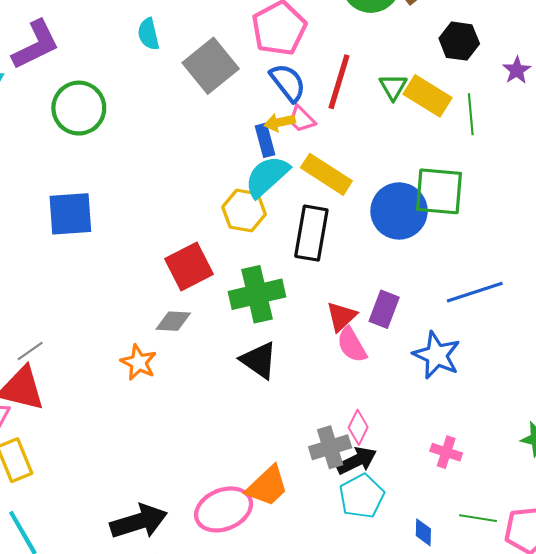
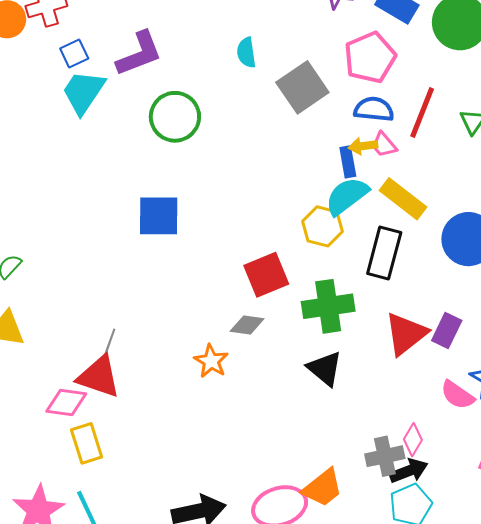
blue semicircle: (288, 83) -> (374, 109), turned -51
red triangle: (341, 316) -> (406, 334), size x1.5
pink semicircle: (352, 345) -> (457, 395), moved, turned -30
gray line: (30, 351) -> (110, 342), turned -40

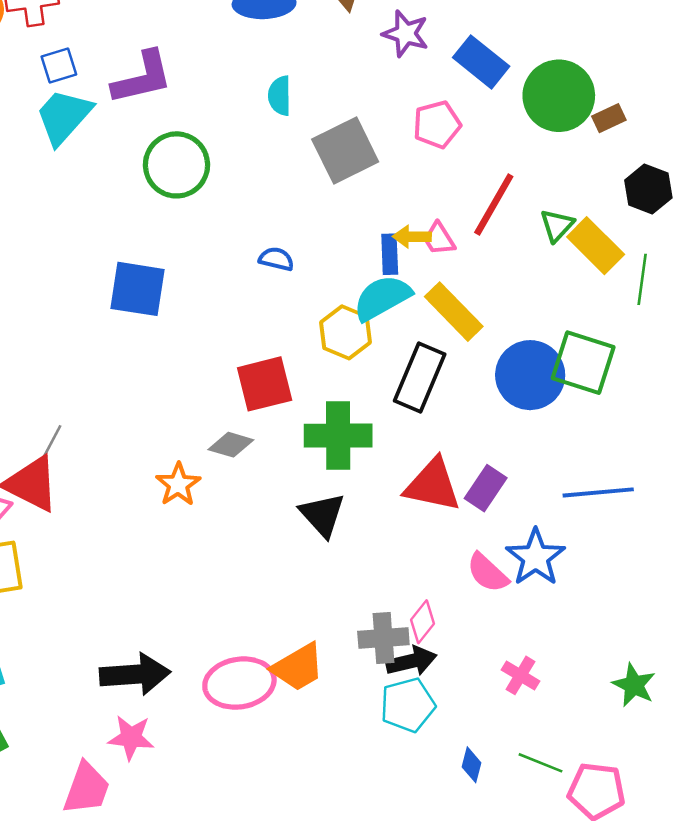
pink pentagon: (370, 57) -> (437, 124), size x0.7
blue semicircle: (374, 109) -> (276, 259), moved, size x0.7
red triangle: (406, 334) -> (433, 485), turned 42

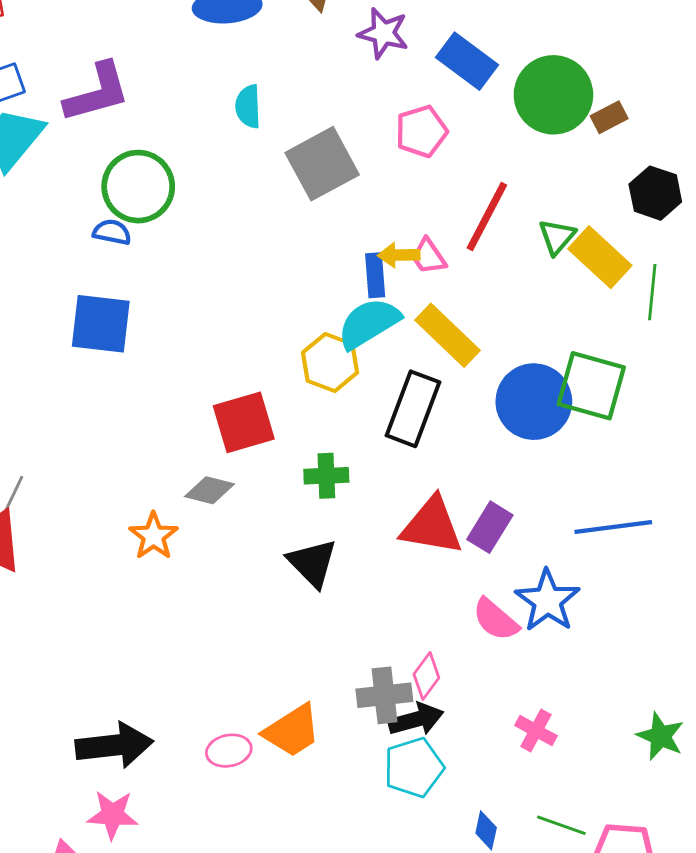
blue semicircle: (276, 259) -> (112, 232), moved
green cross: (338, 436) -> (326, 476), size x0.6
pink ellipse: (239, 683) -> (229, 751), size x0.6

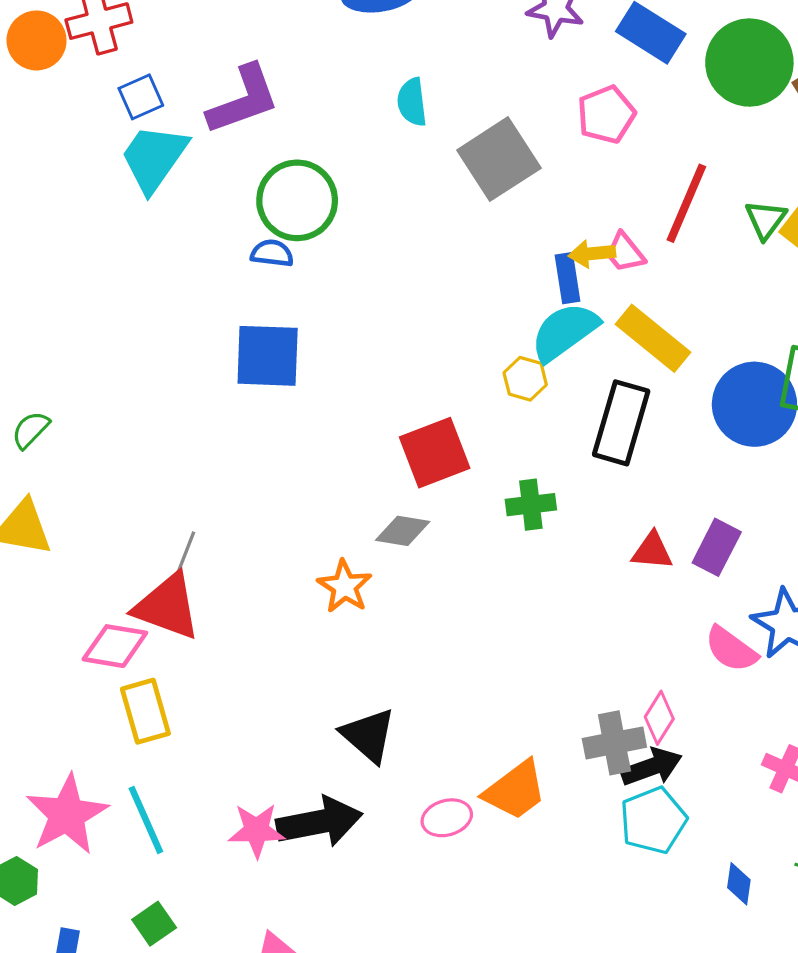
yellow hexagon: (330, 363) -> (525, 379), size x0.7
red triangle: (432, 526) -> (652, 551), size x0.6
black triangle: (312, 563) -> (368, 735), moved
pink star: (112, 815) -> (257, 830), moved

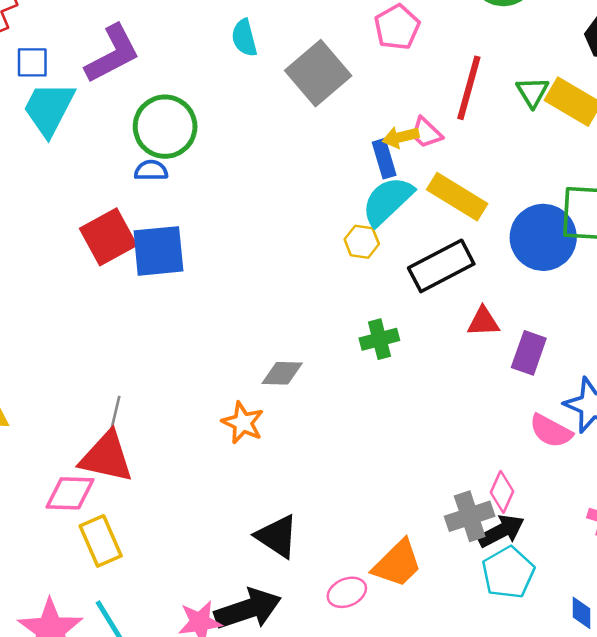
blue square: (141, 97) -> (32, 62), turned 32
black rectangle: (621, 423) -> (441, 266), turned 54
red square: (435, 453) -> (108, 237), moved
red triangle: (652, 551) -> (483, 322), moved

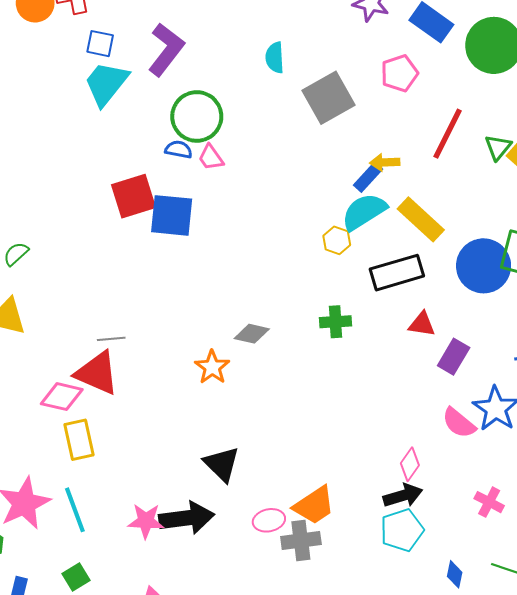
purple L-shape: (112, 54) -> (166, 49), turned -36
pink trapezoid: (426, 133) -> (211, 158), moved
blue rectangle: (384, 159) -> (368, 177), turned 48
gray line: (115, 413) -> (111, 339), turned 60
gray cross: (470, 516) -> (301, 541), moved

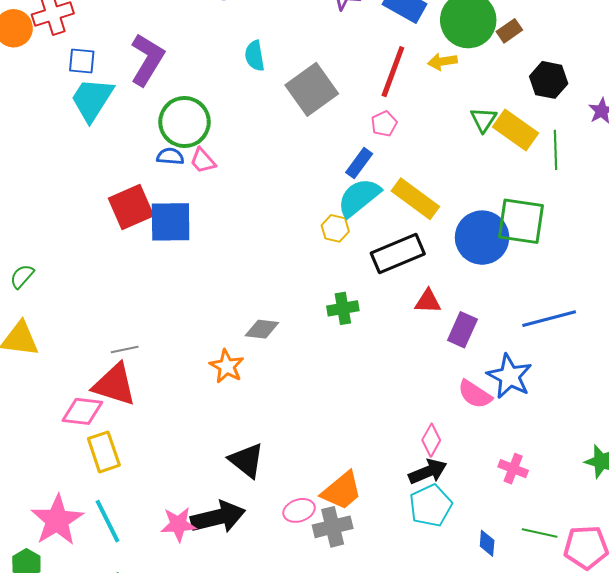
pink pentagon: (399, 73) -> (384, 124), moved, size x0.7
red line: (448, 134) -> (393, 72), moved
yellow arrow: (385, 162) -> (442, 62), moved

